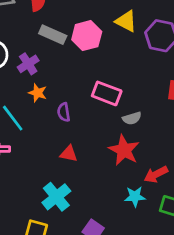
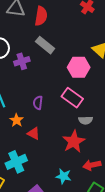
pink hexagon: (87, 36) -> (79, 67), moved
orange star: (38, 93) -> (17, 120), moved
cyan star: (135, 197) -> (64, 176), moved

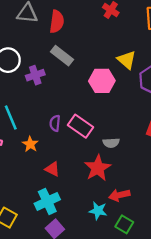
pink rectangle: (72, 98) -> (81, 126), moved
red triangle: (33, 133) -> (52, 169), moved
cyan cross: (16, 162) -> (47, 201), moved
cyan star: (64, 176) -> (98, 211), moved

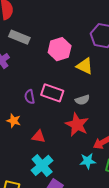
yellow triangle: (127, 60) -> (85, 66), moved

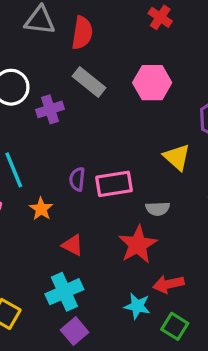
pink hexagon: (60, 49) -> (152, 83), moved
pink rectangle: (52, 93) -> (114, 184), turned -45

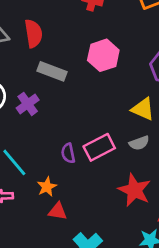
orange star: (41, 209) -> (47, 187), turned 30
gray semicircle: (158, 209) -> (139, 143), moved
red triangle: (72, 245) -> (58, 211), moved

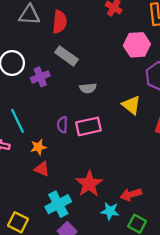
pink hexagon: (103, 55) -> (137, 45), moved
gray semicircle: (139, 143) -> (88, 88), moved
red star: (134, 190) -> (89, 184), moved

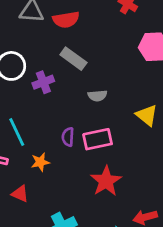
red semicircle: (60, 22) -> (66, 20), turned 75
red triangle: (42, 169) -> (20, 194), moved
red star: (89, 184) -> (106, 181), moved

